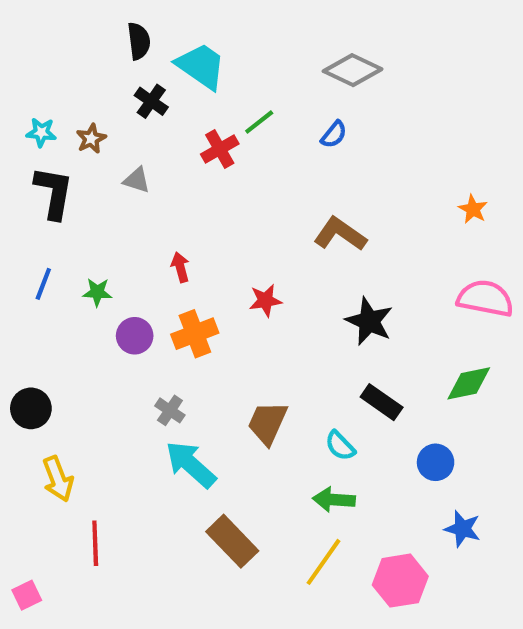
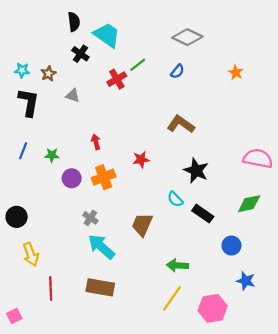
orange star: (473, 209) -> (236, 72), moved
cyan semicircle: (340, 446) -> (175, 199), moved
brown rectangle: (232, 541) -> (100, 287), moved, turned -36

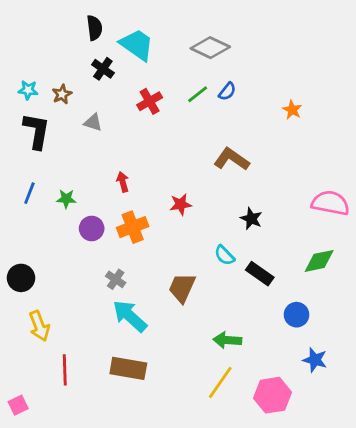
gray diamond: (187, 37) -> (210, 48), moved
green line: (138, 65) -> (198, 94), moved
orange star: (236, 72) -> (292, 110), moved
black star: (196, 171) -> (251, 219), size x0.7

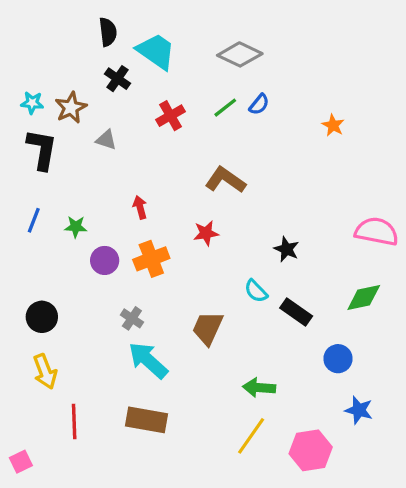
brown star: (62, 94) -> (71, 108), size x1.4
brown L-shape: (232, 159) -> (225, 180), moved
black circle: (21, 278) -> (42, 317), moved

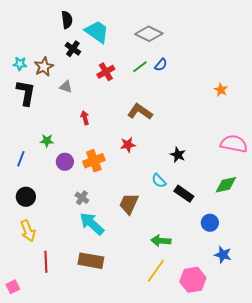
orange star: (333, 125) -> (221, 90), moved
red arrow: (140, 207) -> (85, 118), moved
blue line: (34, 220) -> (21, 159), moved

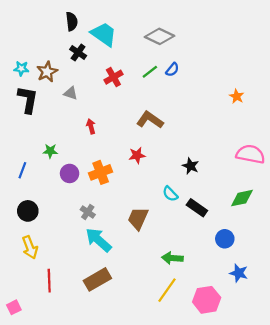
brown rectangle: (91, 261) -> (97, 279), turned -40

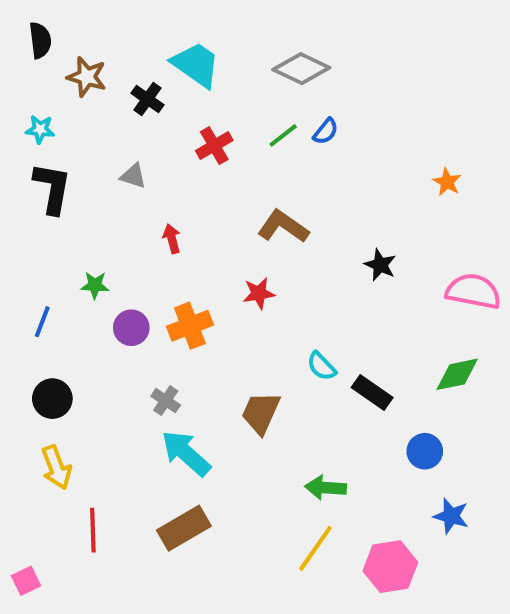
black semicircle: (72, 21) -> (40, 40), moved
brown star: (47, 72) -> (87, 77), moved, turned -30
black star: (191, 166) -> (380, 265), moved

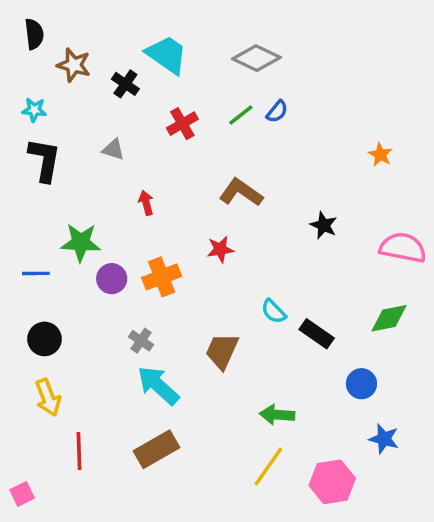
green star: (95, 285) -> (81, 242), size x1.6
blue line: (42, 322) -> (36, 273), turned 68

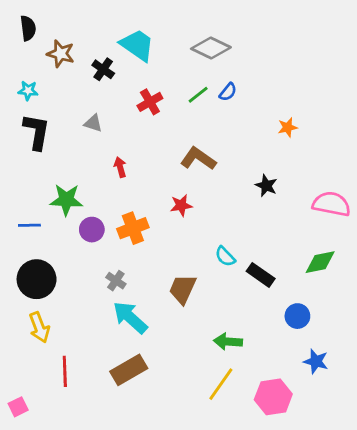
orange star: (380, 155) -> (288, 127), moved, turned 30
black circle: (45, 339) -> (37, 279), size x1.4

